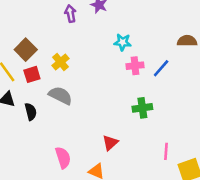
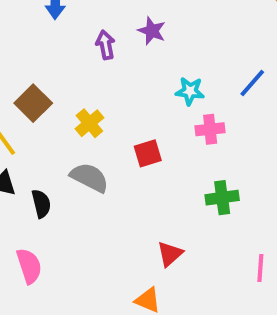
blue line: (161, 68) -> (252, 83), moved
red square: (32, 74) -> (148, 153), moved
pink semicircle: (63, 158) -> (29, 266), moved

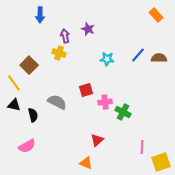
yellow cross: (89, 123) -> (59, 53), moved, turned -32
pink cross: (210, 129) -> (105, 102), moved
green cross: (222, 198) -> (123, 112), turned 35
pink semicircle: (29, 266) -> (27, 146), turned 78

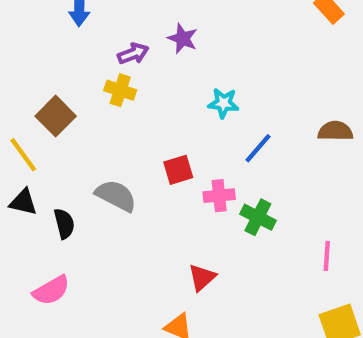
purple arrow: (65, 36) -> (133, 54), turned 80
blue line: (138, 55) -> (258, 148), moved
brown semicircle: (159, 58) -> (335, 131), moved
pink line: (142, 147) -> (327, 256), moved

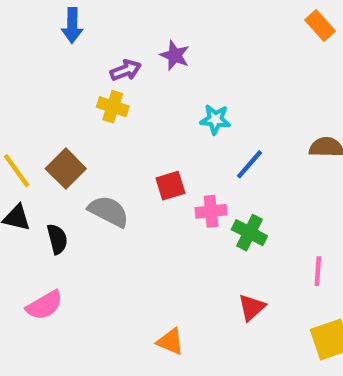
brown square: (56, 116) -> (66, 169), moved
red triangle: (202, 277) -> (252, 307), moved

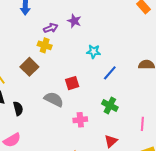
brown square: (66, 169) -> (29, 67), moved
gray semicircle: (109, 211) -> (54, 99), moved
pink cross: (211, 211) -> (80, 120), moved

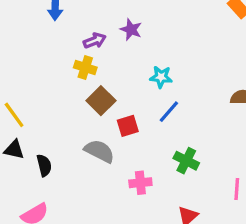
brown square: (29, 67) -> (101, 101), moved
blue line: (110, 73) -> (169, 112), moved

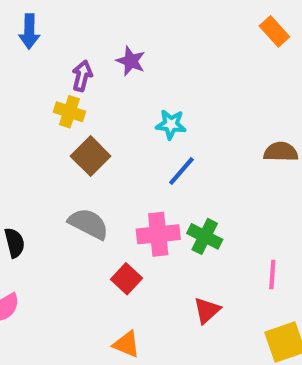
purple arrow: (95, 41) -> (82, 76), turned -55
red square: (128, 126) -> (127, 279), moved, turned -30
pink cross: (140, 183) -> (158, 234), moved, size x1.4

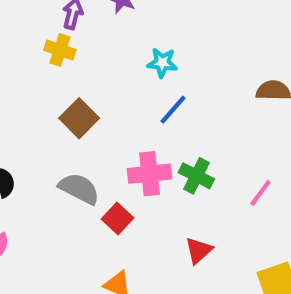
brown square: (91, 156) -> (79, 118), moved
gray semicircle: (88, 224) -> (79, 189), moved
pink line: (272, 274) -> (260, 193), moved, turned 32

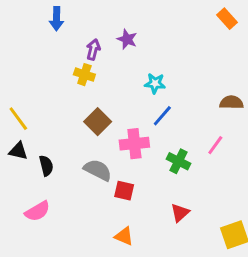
pink cross: (150, 174) -> (134, 144), moved
pink line: (260, 193) -> (215, 145), moved
red square: (118, 218) -> (124, 191), turned -30

